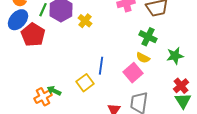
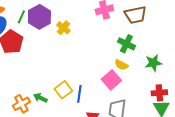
blue line: (101, 66) -> (79, 94), moved
red cross: (181, 86) -> (159, 93), turned 35
green arrow: (54, 91) -> (40, 98), moved

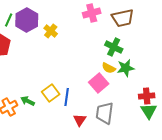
green star: (153, 63) -> (126, 68), moved

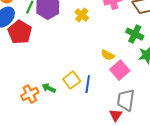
yellow cross: (51, 31) -> (82, 15), moved
yellow semicircle: (109, 68) -> (108, 55), moved
red triangle: (80, 120) -> (116, 115), moved

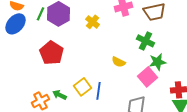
red pentagon: (20, 32) -> (52, 53), moved
pink square: (120, 70) -> (148, 77), moved

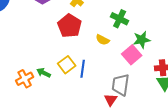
green cross: (146, 41) -> (120, 19), moved
red pentagon: (52, 53) -> (70, 26), moved

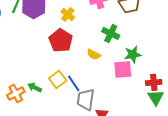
pink square: (132, 55) -> (123, 69), turned 36
blue line: (83, 69) -> (74, 83), turned -42
gray trapezoid: (121, 85) -> (86, 99), moved

